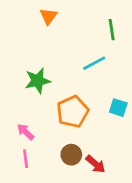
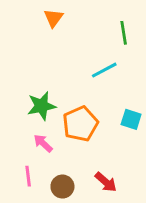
green star: (38, 81) -> (42, 106), moved
pink arrow: (26, 132) -> (43, 143), moved
brown circle: (71, 155) -> (62, 187), moved

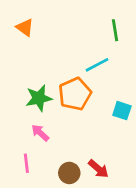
orange triangle: (53, 18) -> (25, 27), moved, turned -30
orange pentagon: (80, 124) -> (75, 94), moved
brown circle: (62, 187) -> (69, 173), moved

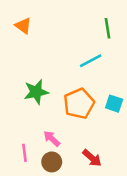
orange pentagon: (75, 94) -> (79, 104), moved
pink arrow: (40, 133) -> (52, 139), moved
brown circle: (69, 173) -> (52, 162), moved

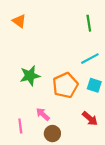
cyan line: (91, 61) -> (90, 59), moved
red arrow: (92, 158) -> (90, 119), moved
brown circle: (52, 162) -> (52, 134), moved

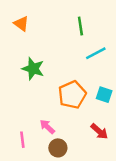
green line: (89, 23) -> (80, 26), moved
cyan line: (90, 59) -> (96, 53), moved
green star: (30, 76) -> (33, 69), moved, turned 30

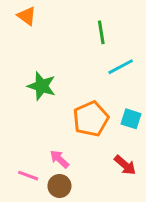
orange triangle: (21, 24) -> (27, 16), moved
pink line: (22, 140) -> (28, 176), turned -63
brown circle: (58, 148) -> (59, 186), moved

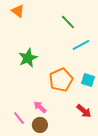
green line: (101, 32) -> (68, 22), turned -35
green star: (42, 86) -> (28, 58), turned 30
pink line: (28, 176) -> (19, 118), turned 32

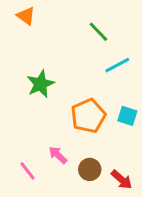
red arrow: (84, 111) -> (122, 180), moved
brown circle: (40, 125) -> (90, 169), moved

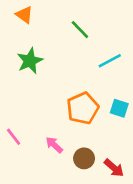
green line: (98, 32) -> (80, 30), moved
green star: (40, 84) -> (30, 61), moved
pink line: (27, 171) -> (14, 137), moved

